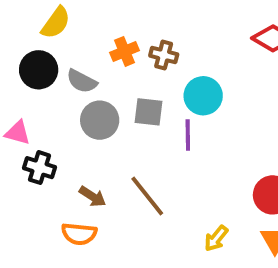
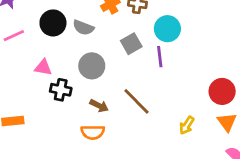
gray square: (149, 112) -> (131, 44), turned -30
gray circle: (100, 120) -> (92, 66), moved

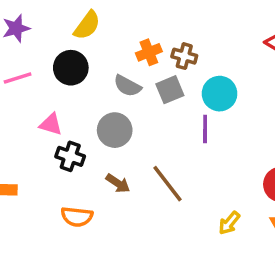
gray semicircle: (83, 28) -> (127, 86), moved
gray square: (131, 44) -> (170, 90), moved
orange semicircle: (93, 132) -> (77, 217), moved

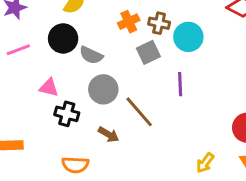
gray semicircle: (127, 86) -> (91, 55), moved
cyan circle: (220, 94) -> (188, 37), moved
brown line: (167, 184) -> (139, 112), moved

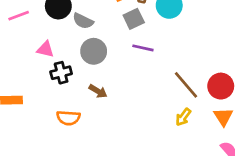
purple line: (180, 84) -> (143, 48), moved, turned -75
brown line: (139, 112) -> (186, 85), moved
black cross: (67, 114) -> (61, 73), turned -30

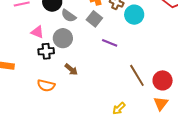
gray square: (134, 19) -> (94, 19), moved, turned -35
gray circle: (94, 51) -> (63, 38), moved
yellow arrow: (183, 117) -> (119, 108), moved

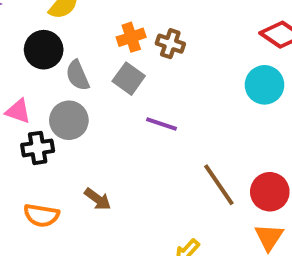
cyan circle: (134, 15) -> (264, 85), moved
gray semicircle: (69, 16) -> (78, 75), turned 35
brown arrow: (71, 69) -> (98, 199), moved

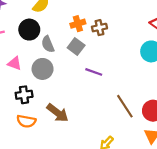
brown cross: (170, 44) -> (99, 28), turned -32
black cross: (38, 148) -> (24, 95), moved
brown arrow: (98, 199) -> (58, 113), size x1.5

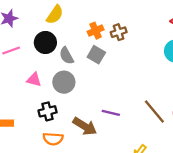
purple line: (94, 72) -> (111, 113), moved

